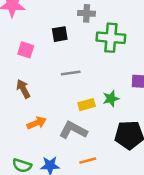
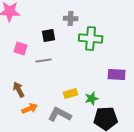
gray line: (71, 73) -> (44, 60), moved
brown arrow: (23, 89) -> (19, 90), moved
green star: (111, 99) -> (92, 98), moved

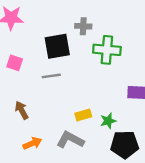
black square: (49, 36) -> (57, 46), size x1.6
pink square: (21, 48) -> (15, 63), moved
orange arrow: (30, 108) -> (32, 143), moved

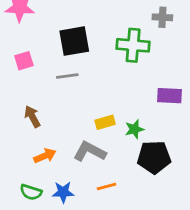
gray cross: (83, 26) -> (162, 17), moved
pink square: (15, 63) -> (24, 61), turned -35

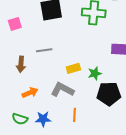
gray line: (67, 76) -> (44, 50), moved
brown arrow: (32, 117) -> (21, 64), turned -147
orange line: (106, 187) -> (74, 115), turned -72

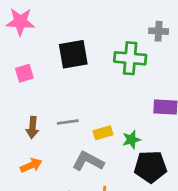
gray line: (44, 50) -> (68, 122), moved
orange arrow: (30, 93) -> (31, 165), moved

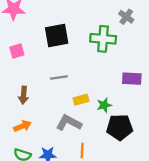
gray cross: (159, 31) -> (126, 17), turned 32
gray line: (68, 122) -> (59, 77), moved

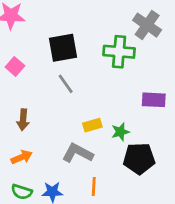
gray cross: (126, 17) -> (147, 25), size x1.5
pink square: (17, 51) -> (15, 66), turned -32
gray line: (59, 77) -> (66, 84), moved, turned 63

